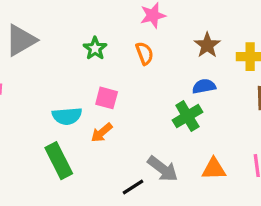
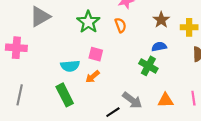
green star: (95, 48) -> (88, 22), size x1.5
green cross: (187, 116) -> (148, 66), turned -30

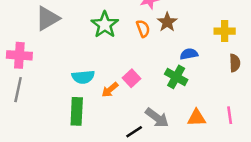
brown star: (161, 20) -> (167, 22), moved
pink square: (96, 54) -> (132, 78), moved, turned 32
gray line: (20, 95) -> (18, 90), moved
green rectangle: (65, 95) -> (77, 111), turned 30

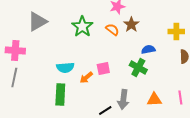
orange semicircle: (143, 29) -> (112, 30), turned -32
pink square: (132, 78) -> (103, 69), turned 32
gray arrow: (157, 118) -> (123, 100), turned 60

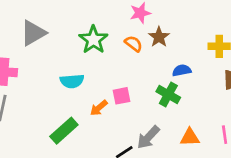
cyan semicircle: (65, 68) -> (72, 81), moved
green rectangle: (60, 95) -> (64, 131), turned 45
gray arrow: (123, 100) -> (148, 137), turned 36

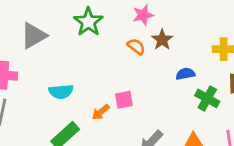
green star: (93, 40) -> (88, 22), moved
cyan semicircle: (72, 81) -> (61, 92), moved
green cross: (168, 95) -> (207, 98), moved

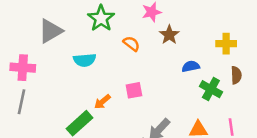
orange semicircle: (136, 46) -> (131, 44), moved
cyan semicircle: (61, 92) -> (85, 60), moved
orange arrow: (101, 112) -> (102, 102), moved

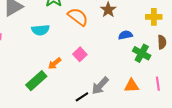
orange semicircle: (131, 44) -> (78, 17), size x1.5
pink square: (134, 90) -> (80, 54), turned -32

